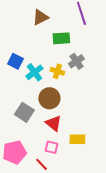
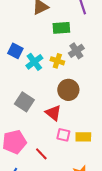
brown circle: (49, 98) -> (68, 90), moved
yellow rectangle: (77, 139) -> (83, 137), moved
pink square: (51, 147) -> (63, 135), moved

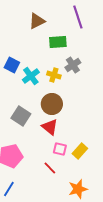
brown circle: (68, 90) -> (52, 104), moved
yellow rectangle: (83, 137) -> (80, 151), turned -49
red line: (41, 154) -> (50, 168), moved

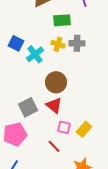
gray cross: (73, 65) -> (77, 43), turned 35
yellow cross: (54, 75) -> (58, 44), moved
gray square: (21, 116) -> (28, 107), moved, turned 30

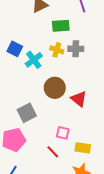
red triangle: (54, 105) -> (79, 99), moved
yellow rectangle: (84, 129) -> (83, 148), moved, turned 56

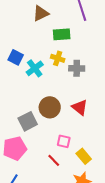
gray cross: (76, 49) -> (77, 68), moved
brown circle: (55, 88) -> (50, 107), moved
yellow rectangle: (83, 148) -> (84, 156), turned 42

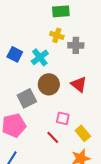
blue square: (16, 57) -> (15, 54), moved
cyan cross: (35, 68) -> (40, 57), moved

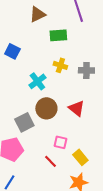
yellow cross: (57, 35) -> (60, 65), moved
gray cross: (76, 45) -> (86, 70), moved
blue square: (15, 54) -> (12, 51), moved

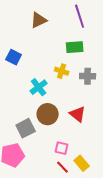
green rectangle: (58, 35) -> (75, 47), moved
red line: (50, 161) -> (63, 167), moved

